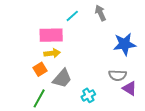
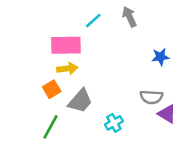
blue star: (125, 44) -> (160, 57), size x0.6

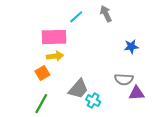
gray trapezoid: (80, 101) -> (78, 89), moved
purple triangle: (167, 114) -> (137, 93), turned -35
cyan cross: (114, 123) -> (93, 101), turned -32

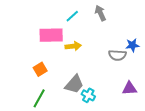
blue star: (131, 47) -> (132, 45), moved
yellow arrow: (55, 56) -> (73, 46), moved
gray semicircle: (124, 79) -> (117, 55), moved

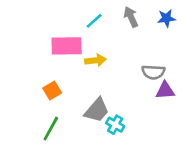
blue star: (132, 45) -> (166, 18), moved
purple triangle: (129, 88) -> (165, 91), moved

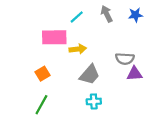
gray trapezoid: (97, 110) -> (90, 75), moved
cyan cross: (115, 125) -> (94, 101), turned -32

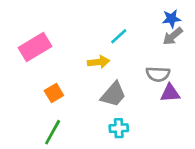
gray arrow: (107, 14) -> (173, 36), moved, turned -105
cyan line: (77, 17) -> (119, 36), moved
pink rectangle: (54, 37) -> (35, 47), moved, turned -30

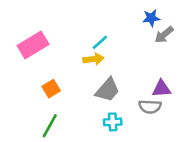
blue star: (171, 19) -> (151, 18), moved
cyan line: (119, 36) -> (100, 42), moved
gray semicircle: (158, 74) -> (150, 107), moved

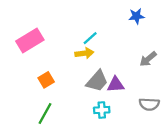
gray arrow: (164, 35) -> (148, 59), moved
purple triangle: (161, 89) -> (116, 85), moved
gray semicircle: (150, 107) -> (149, 104), moved

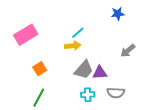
gray semicircle: (149, 104) -> (116, 93), moved

